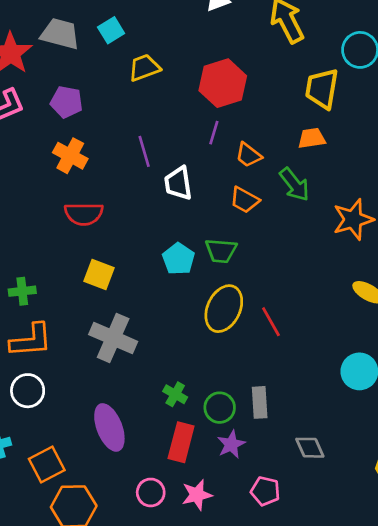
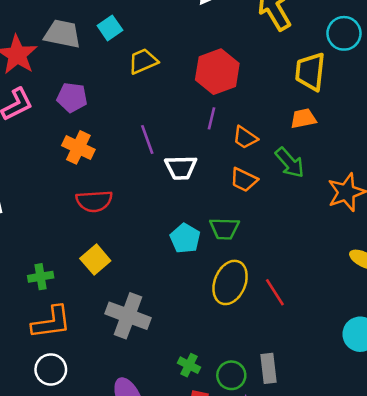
white trapezoid: (178, 183) -> (181, 168), turned -80
yellow square: (99, 274) -> (95, 260), moved, turned 32

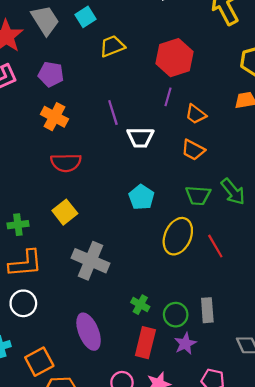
gray trapezoid: (62, 34) -> (45, 20), turned 44
green arrow: (290, 163) -> (233, 192), moved
green trapezoid: (224, 229) -> (198, 195), moved

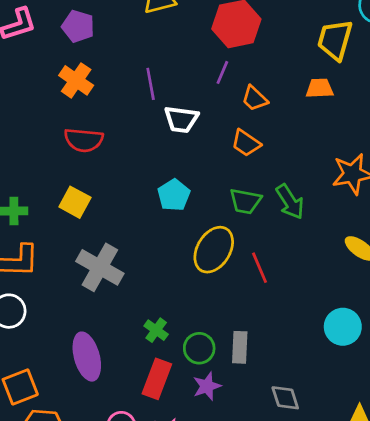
yellow square: (65, 212) -> (75, 202), turned -30

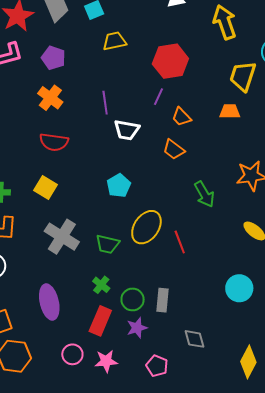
green trapezoid: (245, 201) -> (107, 244), moved

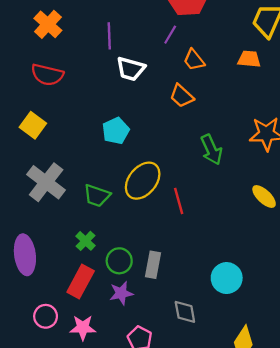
cyan circle: (239, 288) -> (227, 278), moved

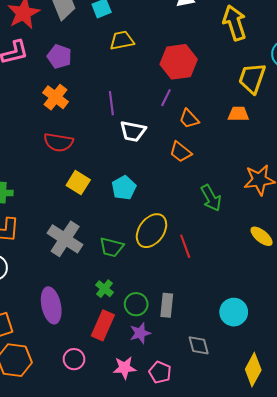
yellow square: (33, 125) -> (78, 183), moved
pink star: (83, 328) -> (125, 368), moved

